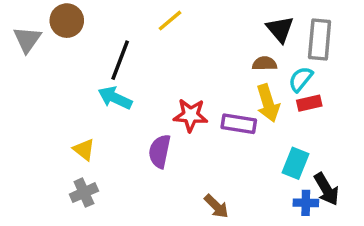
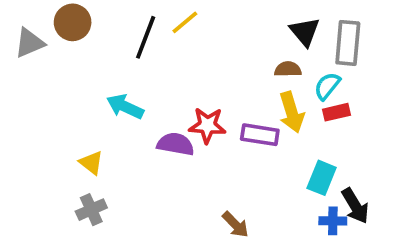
gray triangle: (27, 39) -> (30, 43), turned 32
black line: (120, 60) -> (146, 37), moved
purple semicircle: (160, 151) -> (176, 144), moved, turned 88

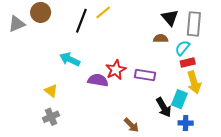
yellow arrow: (292, 112) -> (194, 82), moved
red star: (207, 125) -> (116, 70), turned -30
black arrow: (355, 206) -> (164, 107), moved

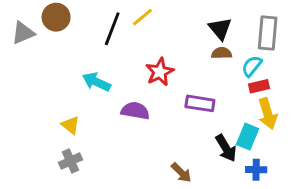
black triangle: (170, 18) -> (220, 29), moved
red star: (116, 70) -> (160, 72), moved

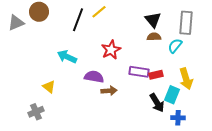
red rectangle: (259, 86) -> (156, 75), moved
gray cross: (70, 161) -> (36, 112), moved
brown arrow: (181, 173) -> (109, 91), moved, turned -49

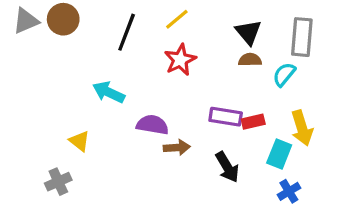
yellow line: (99, 12) -> (177, 19), moved
gray triangle: (16, 23) -> (26, 21), moved
red star: (111, 50) -> (180, 60), moved
black arrow: (157, 103) -> (227, 167), moved
blue cross: (178, 118) -> (289, 191), turned -32

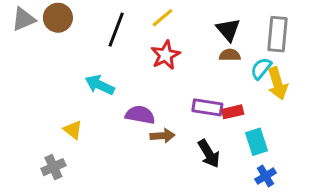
yellow arrow: (302, 128) -> (278, 83), moved
cyan rectangle: (279, 154) -> (257, 142), turned -40

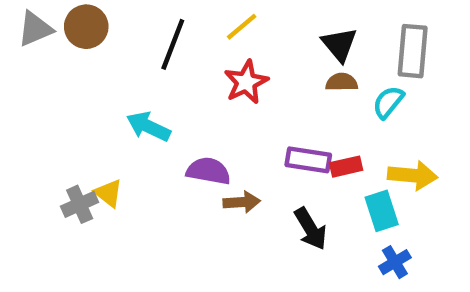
yellow arrow: (278, 83) -> (413, 175), moved, turned -68
gray cross: (53, 167) -> (80, 204), moved

